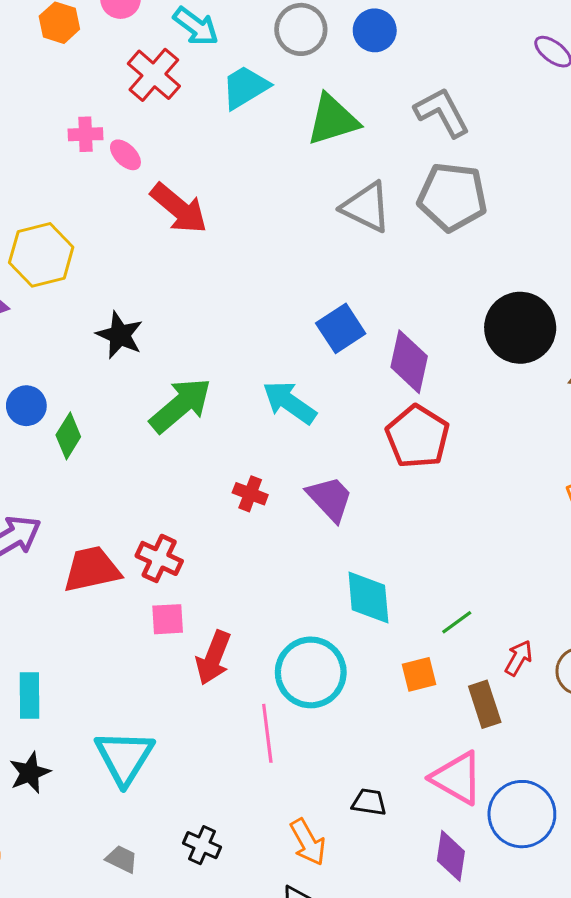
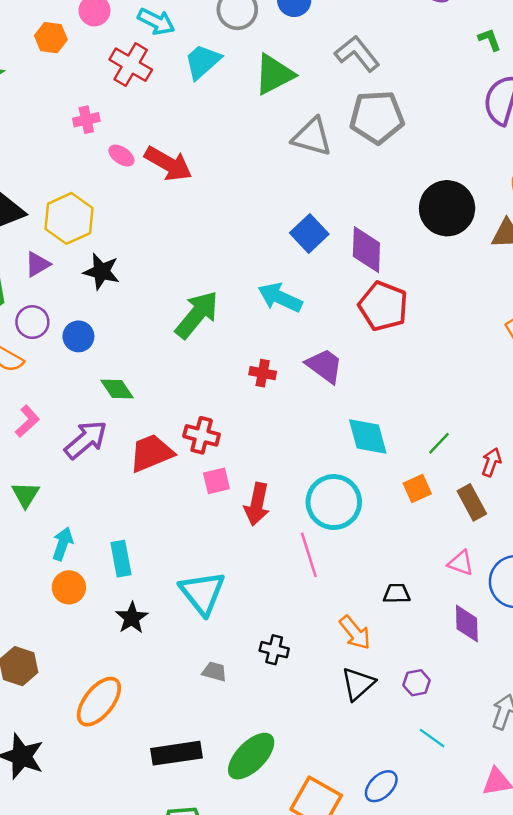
pink ellipse: (125, 155) -> (121, 156), moved
black star: (120, 335) -> (101, 272), moved
green diamond: (68, 436) -> (117, 389), moved, turned -56
pink triangle: (457, 778) -> (461, 563), size x0.6

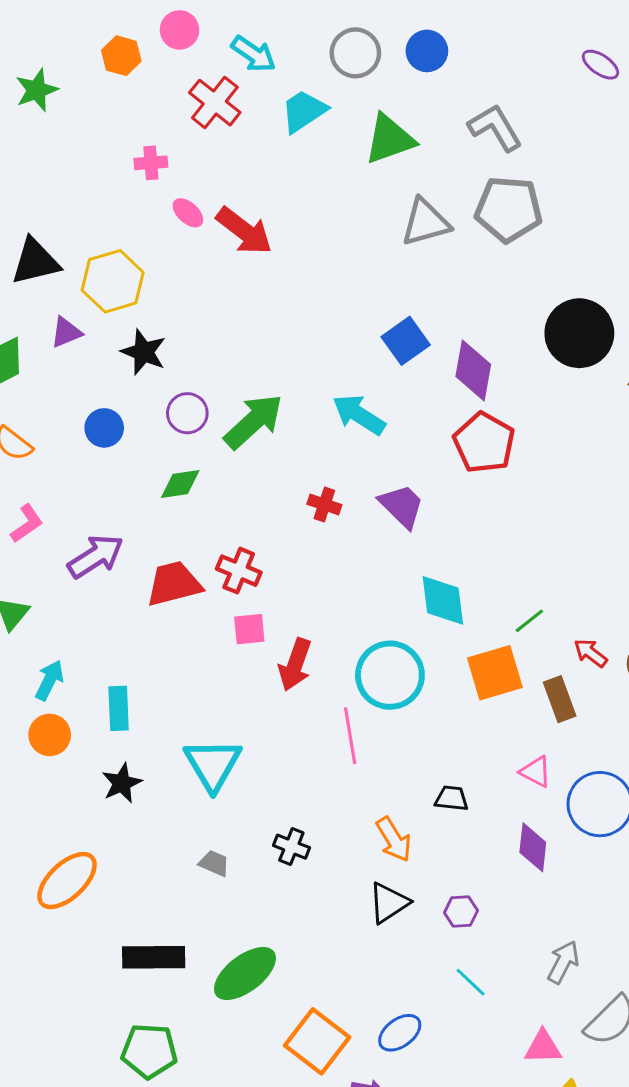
gray triangle: (312, 137) -> (426, 222), turned -39
purple circle: (32, 322) -> (187, 413), moved
green diamond: (117, 389) -> (180, 484), moved, turned -72
red arrow: (491, 462) -> (591, 653), turned -80
orange square: (417, 488) -> (495, 673), size x1.6

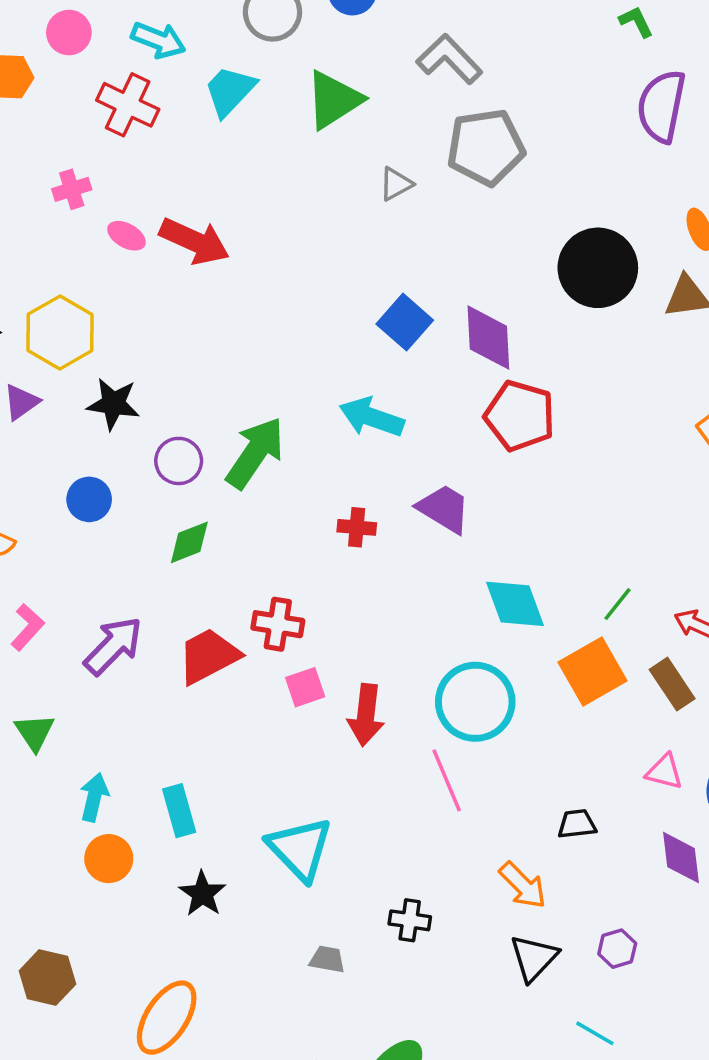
gray triangle: (426, 222) -> (396, 184), size x0.6
cyan line: (471, 982) -> (595, 1033), moved

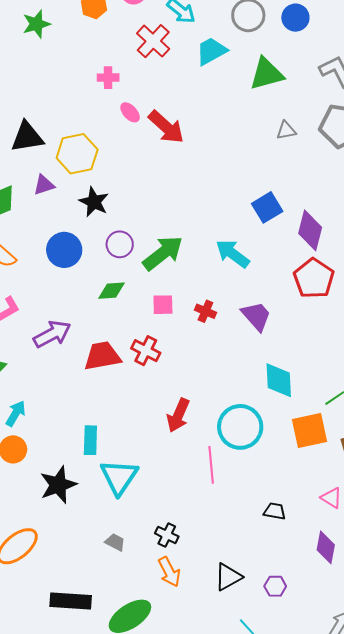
blue circle: (89, 499) -> (64, 250), size x1.4
pink square: (305, 687) -> (163, 305), moved
cyan rectangle: (179, 811) -> (90, 440), moved
orange arrow: (523, 885) -> (169, 572), moved
black star: (202, 894) -> (58, 485), size x1.4

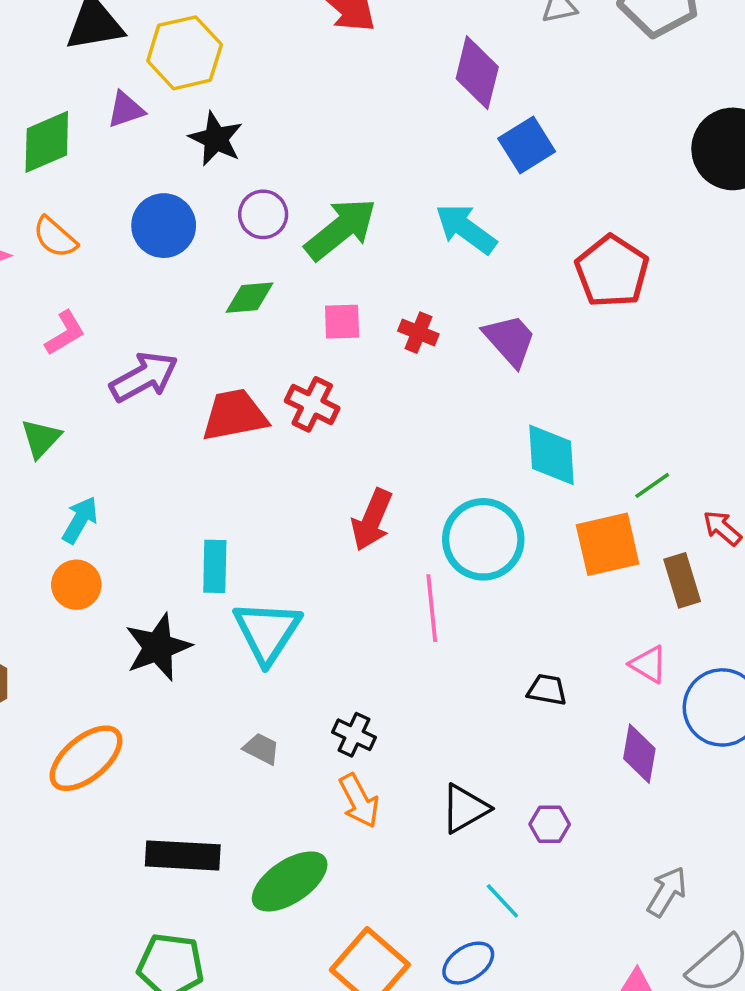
purple diamond: (310, 230) -> (477, 73), moved

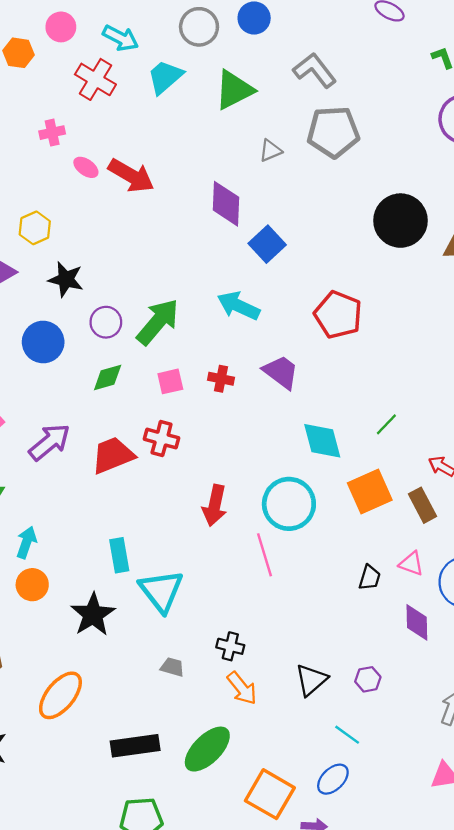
yellow hexagon: (185, 53) -> (35, 228), size x0.7
green line: (652, 485) -> (386, 424), moved
black trapezoid: (547, 690) -> (370, 578), moved, turned 108

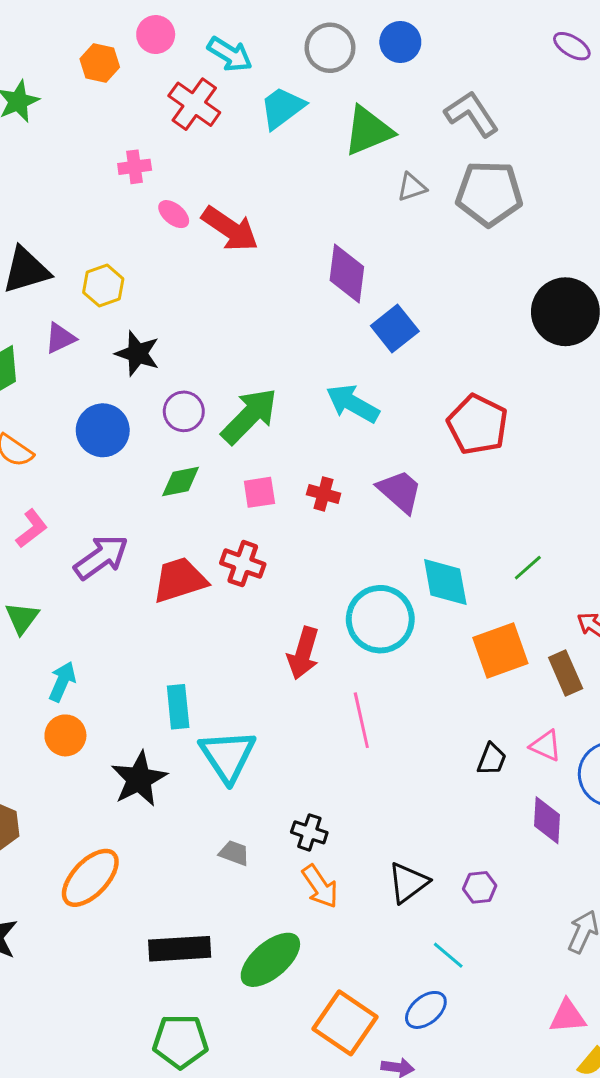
gray triangle: (270, 151) -> (412, 187), moved
cyan circle: (289, 504) -> (380, 619), moved

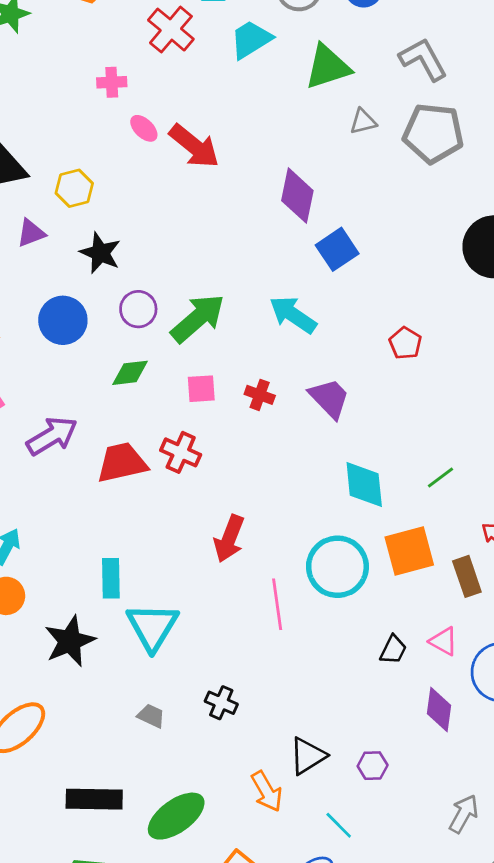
red pentagon: (478, 425) -> (405, 343), size x0.6
cyan circle: (380, 619) -> (337, 567), moved
orange arrow: (320, 886) -> (267, 791), moved

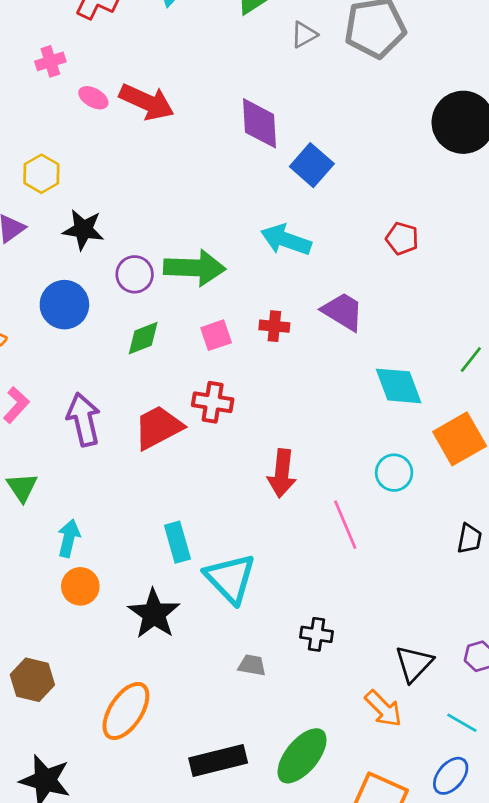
green arrow: (198, 318) -> (195, 268), turned 58
purple arrow: (52, 436) -> (84, 419), turned -57
cyan circle: (337, 567) -> (394, 473), size x0.6

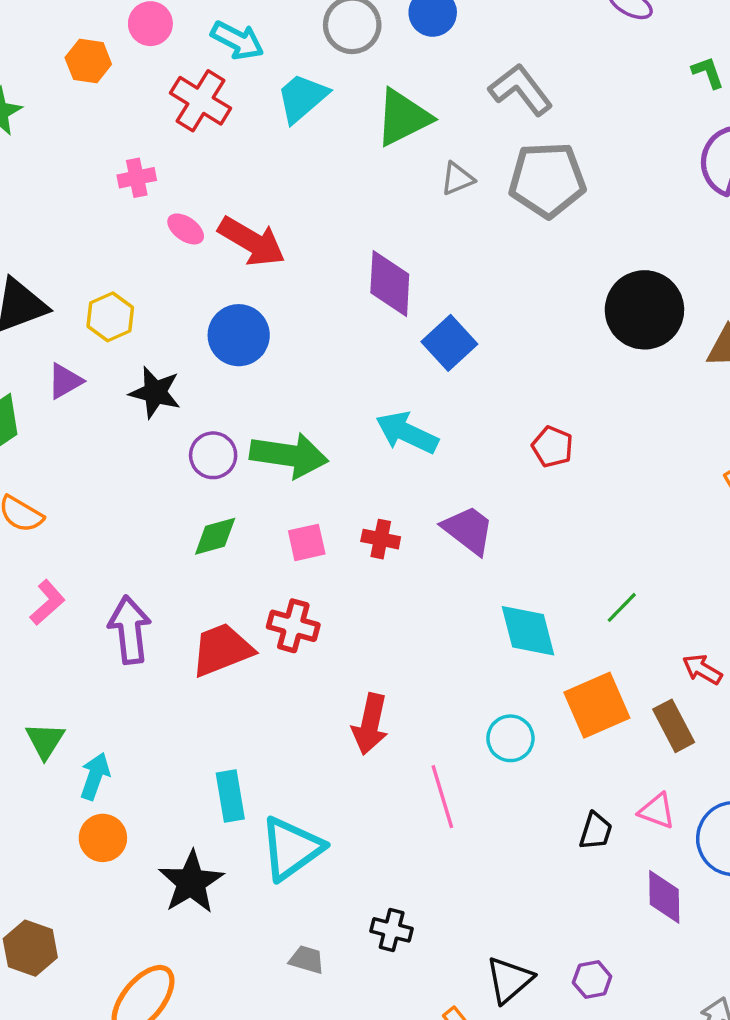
blue circle: (64, 305) -> (239, 335), moved
green triangle: (22, 487) -> (45, 741), moved
cyan triangle: (230, 578) -> (291, 848), turned 32

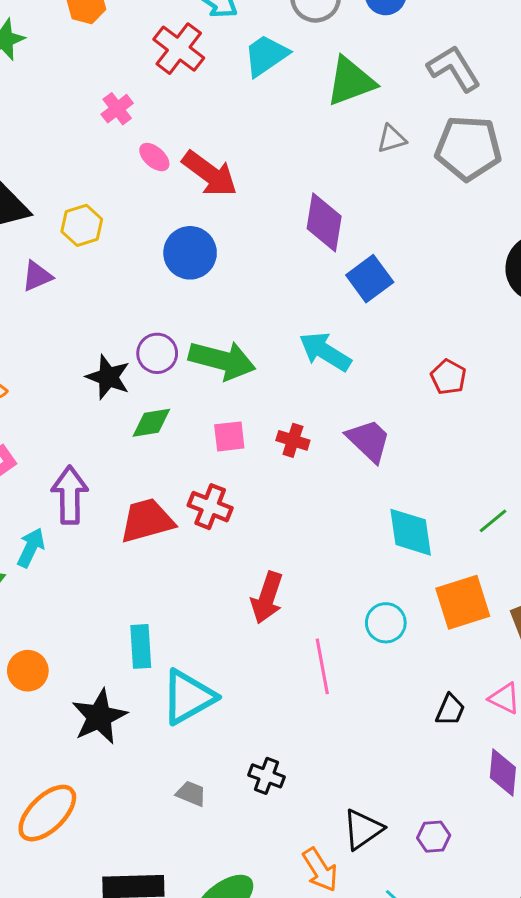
pink cross: (137, 178) -> (117, 109), turned -32
black star: (155, 392) -> (108, 377), moved
cyan arrow: (95, 776) -> (31, 548), moved

